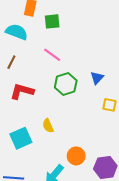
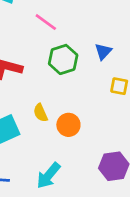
orange circle: (76, 156) -> (68, 125), moved

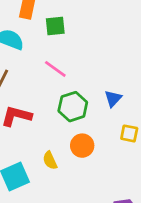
orange circle: (68, 125) -> (82, 146), moved

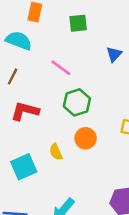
green square: (55, 26) -> (78, 23), moved
blue triangle: (113, 99) -> (114, 54), moved

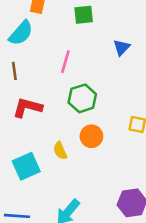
cyan semicircle: (19, 41) -> (21, 33), turned 110
pink line: (61, 68) -> (65, 62), turned 70
brown line: (13, 76) -> (14, 71), turned -35

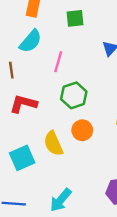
cyan semicircle: (21, 33) -> (31, 41), moved
yellow semicircle: (60, 151) -> (53, 143), size x1.5

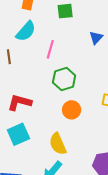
red L-shape: (23, 104) -> (19, 102), moved
yellow semicircle: (53, 143) -> (58, 144), moved

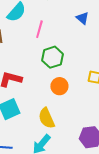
blue triangle: (96, 38) -> (82, 18), turned -32

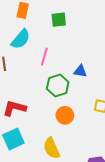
blue triangle: (82, 18) -> (80, 71), moved, turned -32

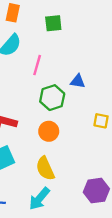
orange circle: (65, 115) -> (49, 131), moved

